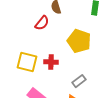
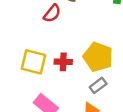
yellow pentagon: (79, 41) -> (98, 57), moved

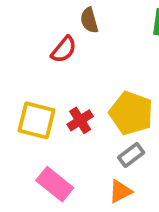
red cross: (63, 62) -> (80, 120), turned -35

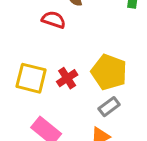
red semicircle: (64, 49) -> (54, 20), turned -110

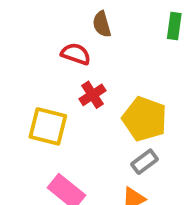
red cross: (67, 78) -> (92, 95), moved

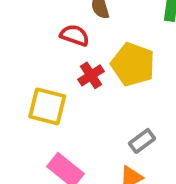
yellow pentagon: (145, 119) -> (133, 64), moved

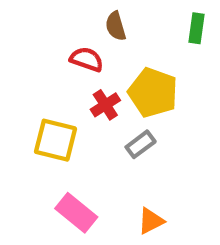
gray rectangle: (142, 141) -> (141, 144), moved

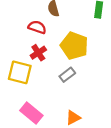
red cross: (105, 105) -> (38, 53), moved

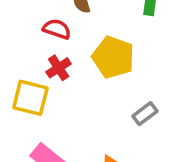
gray rectangle: (67, 75) -> (145, 114), moved

